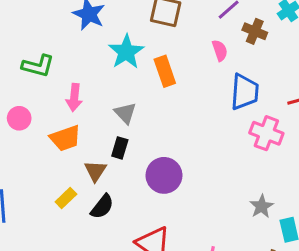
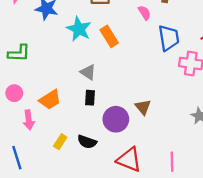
pink arrow: (74, 97) -> (29, 120), moved
brown triangle: (95, 171) -> (143, 107), moved
purple circle: (164, 175) -> (116, 119), moved
black semicircle: (102, 207) -> (87, 142), turned 84

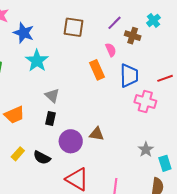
cyan star: (79, 29) -> (37, 61), moved
orange rectangle: (109, 36) -> (97, 70), moved
brown triangle: (143, 107) -> (97, 134), turned -49

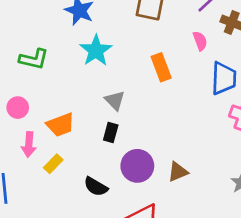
orange rectangle: (97, 70) -> (161, 67), moved
brown triangle: (97, 134) -> (178, 172), moved, turned -35
yellow rectangle: (18, 154) -> (53, 164), moved

